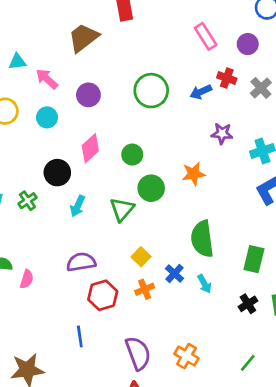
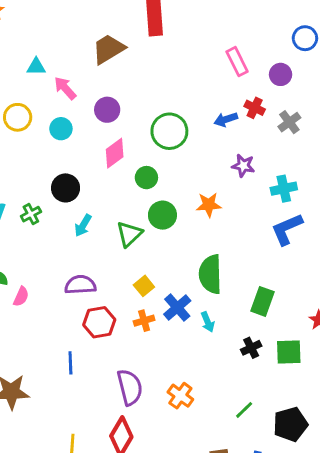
green circle: (151, 91) -> (169, 131), moved
pink diamond: (90, 148) -> (115, 153), moved
blue cross: (174, 274) -> (177, 308), size x1.4

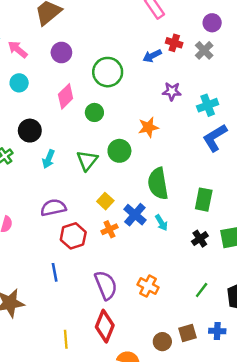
purple circle: (281, 74) -> (212, 23), moved
purple circle: (107, 110) -> (61, 52), moved
green circle: (162, 215) -> (119, 151), moved

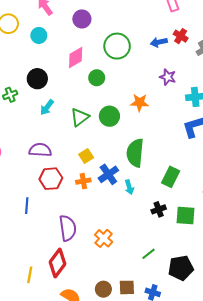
yellow line: (66, 339) -> (30, 275), moved

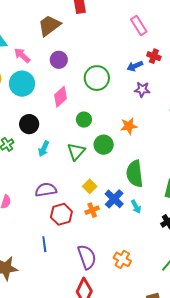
cyan circle: (39, 35) -> (22, 84), size x1.6
purple star: (168, 77) -> (142, 89), moved
green circle: (97, 78) -> (84, 120), moved

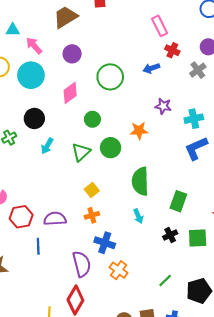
red cross: (154, 56) -> (172, 50), moved
purple star: (142, 89) -> (163, 106), moved
purple semicircle: (46, 190) -> (55, 219), moved
blue cross: (114, 199) -> (105, 243), moved, turned -30
red hexagon: (61, 214) -> (21, 217), moved

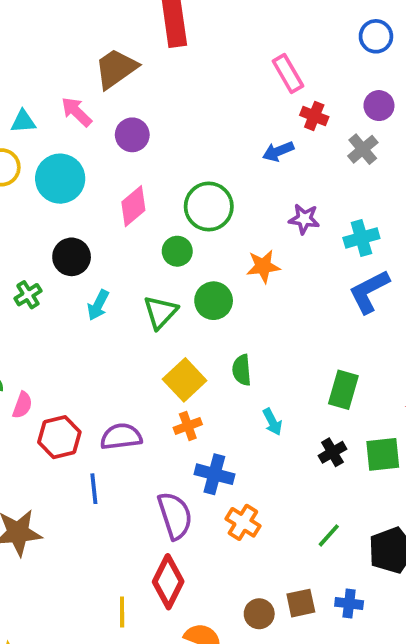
cyan triangle: (13, 30) -> (23, 121), moved
pink arrow: (34, 46) -> (77, 112), moved
green circle: (110, 77) -> (209, 207), moved
green semicircle: (140, 181) -> (242, 370), moved, size x0.6
yellow square: (92, 190) -> (185, 380), size x1.5

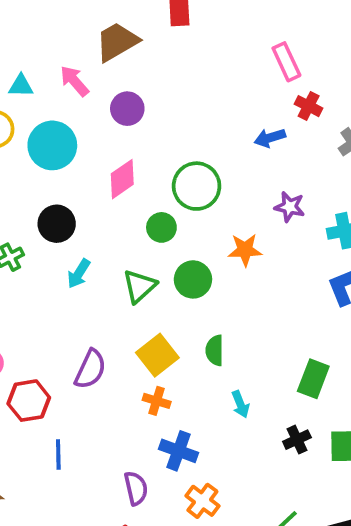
orange cross: (188, 426) -> (157, 401), turned 32
purple semicircle: (121, 437) -> (90, 369), moved, turned 117
purple semicircle: (175, 516) -> (136, 488), size x0.7

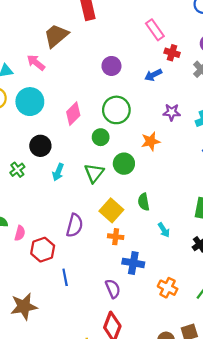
purple circle: (127, 109) -> (111, 66), moved
orange cross: (202, 501) -> (168, 288), moved

